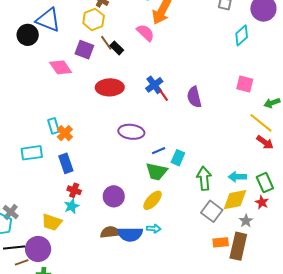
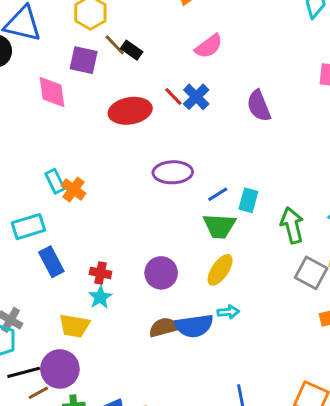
pink semicircle: (145, 33) -> (209, 46), moved, turned 108
pink diamond: (61, 67) -> (52, 92), turned 35
red line: (163, 95) -> (173, 96), moved
blue rectangle: (66, 163) -> (51, 262), moved

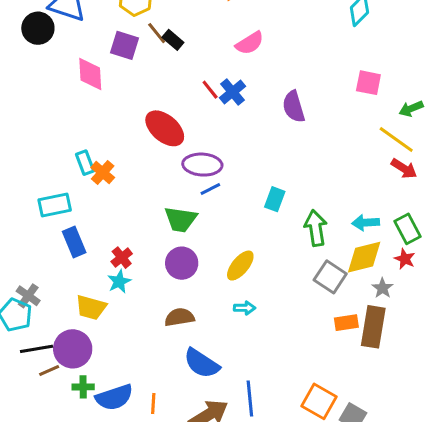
red ellipse: (130, 111) -> (165, 128), moved, turned 45
blue line: (218, 194) -> (210, 189), moved
green trapezoid: (219, 226) -> (180, 219), moved
red cross: (100, 273) -> (122, 258), turned 35
blue semicircle: (194, 326) -> (202, 363), moved, turned 36

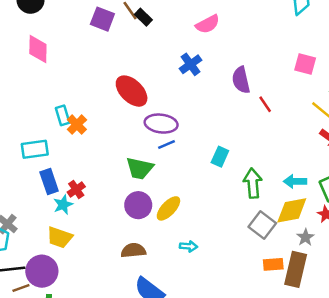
pink diamond: (90, 74) -> (38, 49), moved
red line: (210, 90) -> (265, 104), moved
red cross: (122, 258) -> (76, 189), moved
yellow ellipse: (240, 266) -> (168, 208), moved
cyan star: (119, 282) -> (63, 205), moved

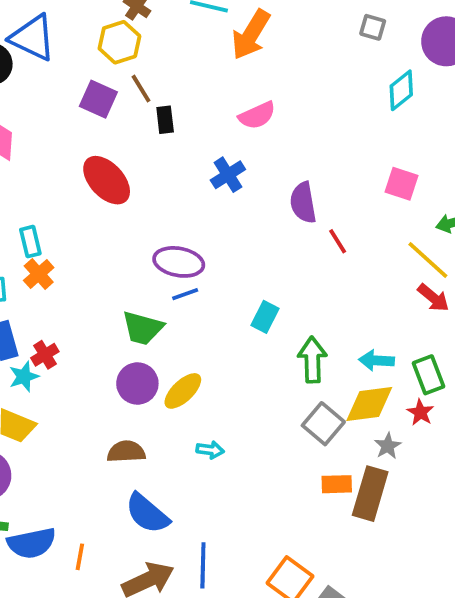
black rectangle: (143, 17) -> (165, 120), moved, turned 36
red ellipse: (132, 91) -> (107, 180), moved
orange cross: (77, 125) -> (39, 274), moved

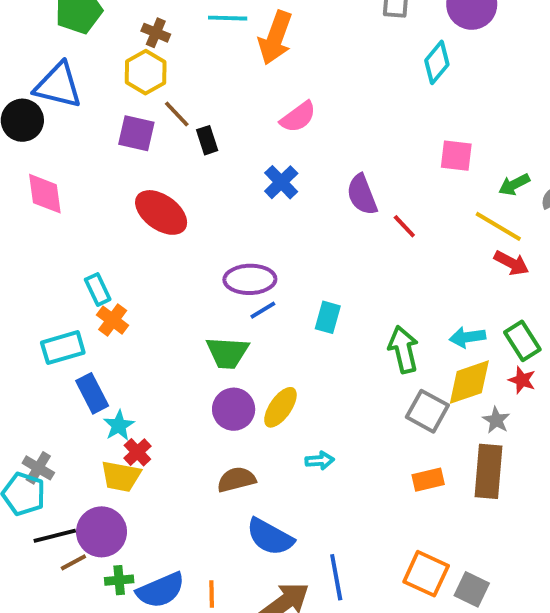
cyan rectangle: (265, 317) -> (328, 317), moved
red cross: (45, 355) -> (137, 452), moved
orange rectangle: (337, 484) -> (428, 480), moved

